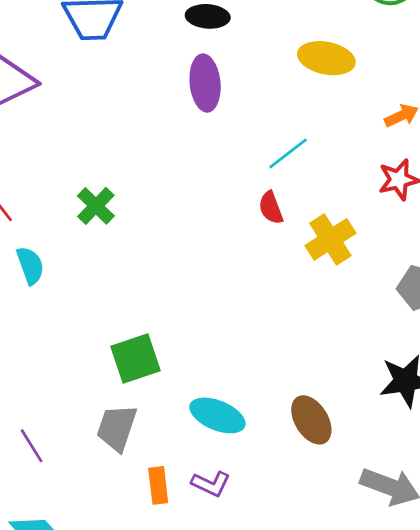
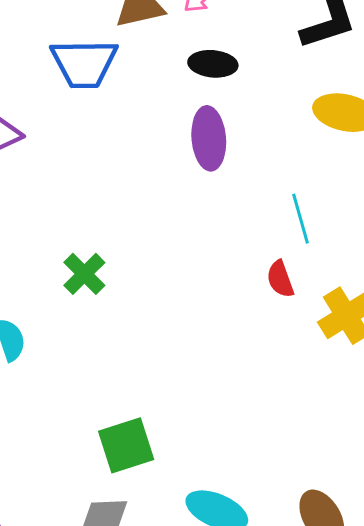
cyan line: (288, 153) -> (300, 219), turned -69

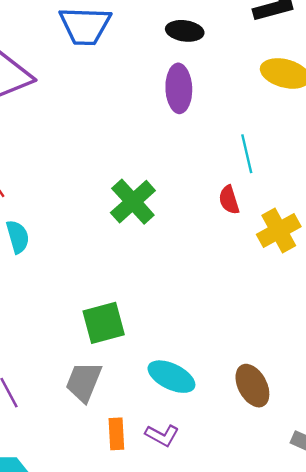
green cross: (84, 274) -> (133, 202), moved, size x1.4

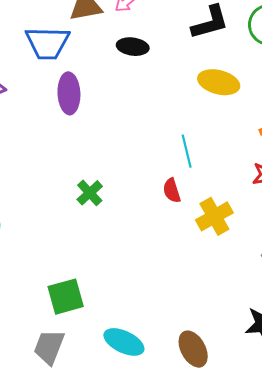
purple ellipse: (179, 88) -> (69, 93), moved
green cross: (133, 202) -> (90, 193), size x0.7

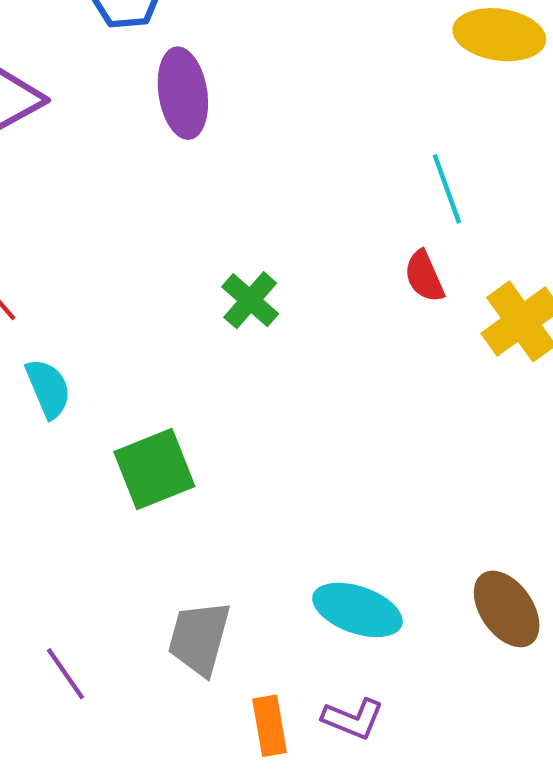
green square: (66, 297) -> (154, 469), moved

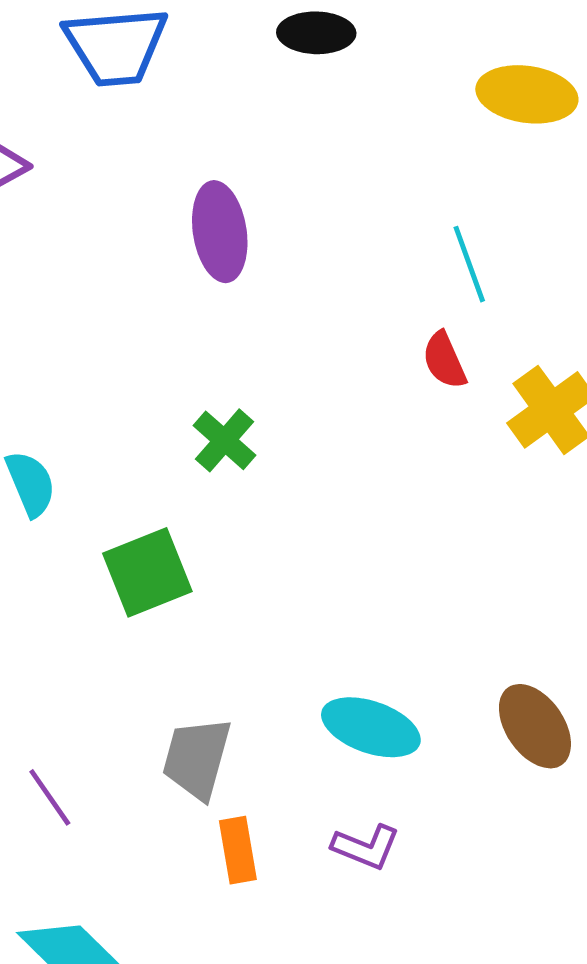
purple ellipse: (183, 93) -> (220, 232), moved
green cross: (250, 300) -> (225, 440), moved
orange rectangle: (270, 726) -> (238, 850), moved

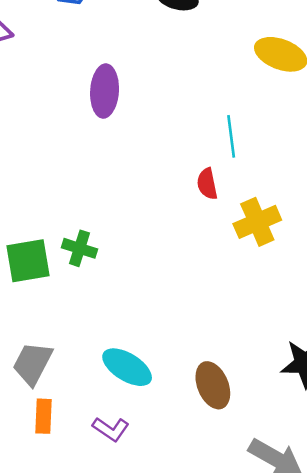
green cross: (225, 440) -> (80, 248), moved, turned -36

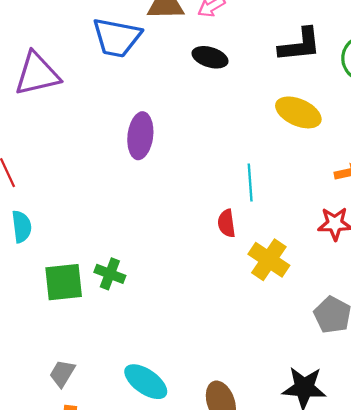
yellow cross: (257, 222) -> (269, 260), turned -36
gray trapezoid: (33, 363) -> (62, 373), size x0.7

